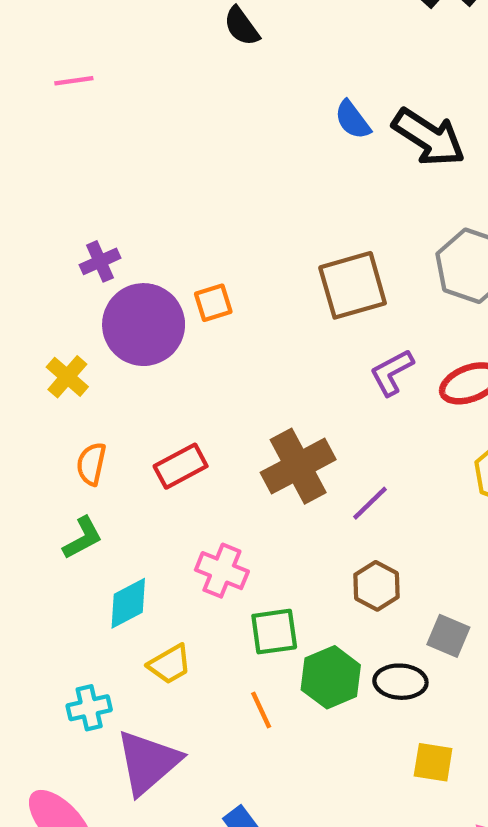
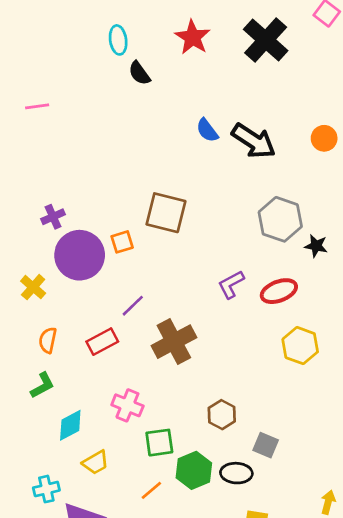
brown square: (353, 285) -> (166, 213), moved, turned 30
purple line: (370, 503) -> (133, 306), moved
orange line: (261, 710) -> (151, 490), turned 75

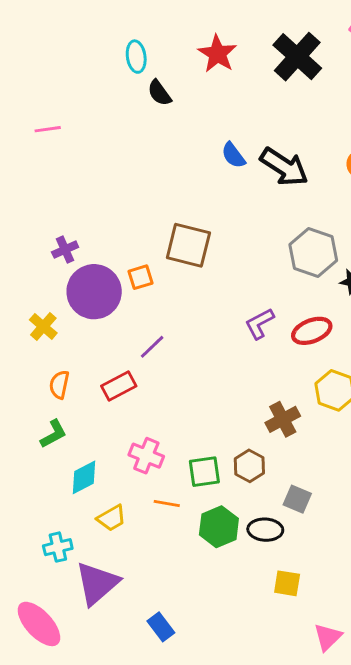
brown cross: (174, 342) -> (283, 419), moved, size x0.7
green square: (159, 443) -> (204, 472), moved
orange line: (151, 490) -> (167, 504), moved, turned 50

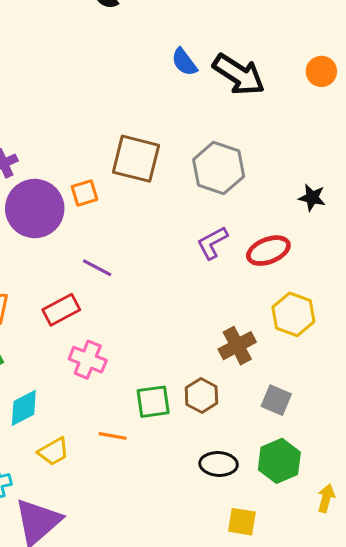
gray hexagon: (313, 252) -> (219, 168), moved
purple line: (152, 347) -> (97, 268), turned 72
pink cross: (146, 456) -> (88, 360), moved
gray square: (297, 499) -> (276, 400), moved
green hexagon: (219, 527) -> (279, 461), moved

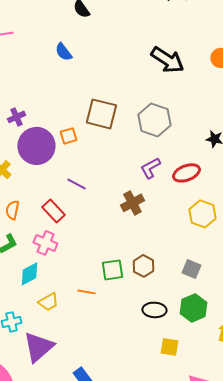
blue semicircle: (184, 62) -> (63, 52), moved
red rectangle: (61, 310) -> (53, 211), turned 75
brown cross: (237, 346) -> (132, 203), moved
pink cross: (88, 360) -> (45, 243), moved

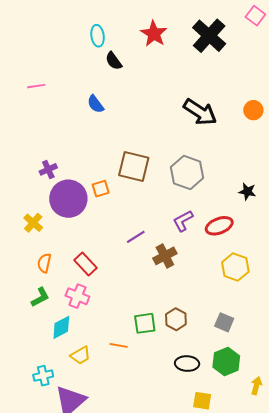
purple line: (76, 184) -> (136, 237), moved, turned -60

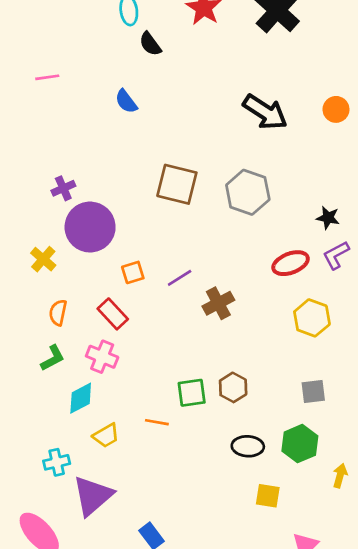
orange square: (101, 189) -> (133, 272), moved
purple L-shape: (183, 221) -> (336, 255), moved
gray square: (224, 322) -> (313, 391), moved, turned -30

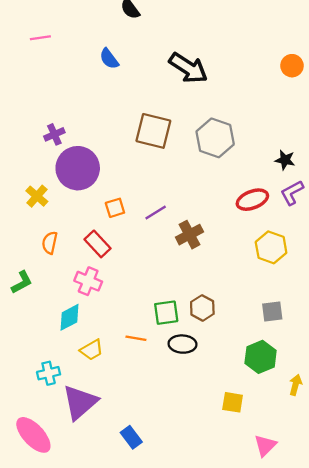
black arrow: (265, 112) -> (188, 68), moved
green L-shape: (53, 358) -> (22, 282), moved
black ellipse: (248, 446) -> (183, 344), moved

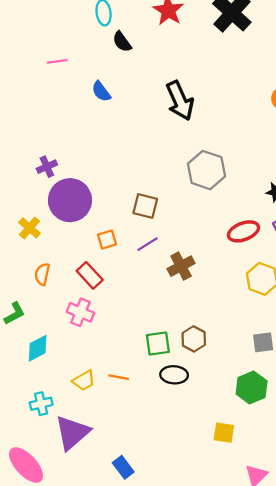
pink line: (40, 38) -> (57, 61), moved
black arrow: (188, 68) -> (180, 101), turned 33
brown square: (153, 131) -> (145, 206), moved, size x0.7
cyan diamond: (70, 317) -> (38, 348), moved
orange line: (136, 338) -> (119, 377), moved

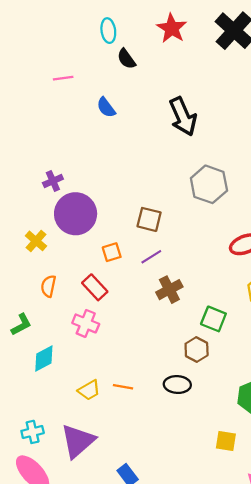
brown cross: (181, 266) -> (169, 290), moved
green square: (158, 344) -> (213, 319), moved, turned 30
cyan cross: (41, 404) -> (33, 432), moved

